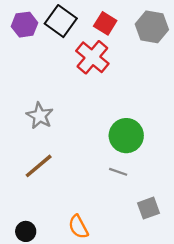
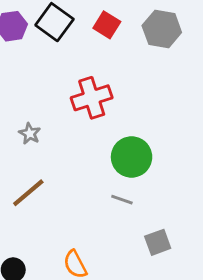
red cross: (92, 57) -> (92, 98), moved, turned 32
gray star: (40, 116) -> (30, 134), size x0.7

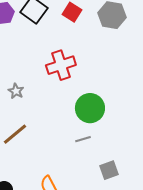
gray line: (122, 200) -> (83, 139), turned -35

